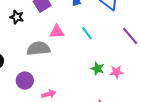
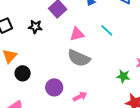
gray semicircle: (38, 49) -> (79, 58), moved, turned -140
green star: (97, 69) -> (123, 76), moved

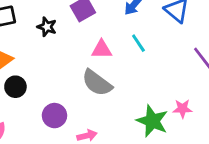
cyan line: (107, 30) -> (138, 43), moved
green star: (123, 76) -> (152, 121), size x1.6

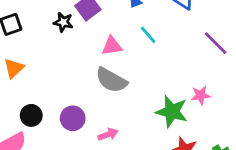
black star: (47, 27) -> (63, 22), moved
black circle: (15, 87) -> (31, 115), moved

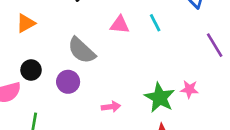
gray semicircle: (111, 80) -> (82, 50), moved
pink arrow: (108, 134) -> (111, 107), moved

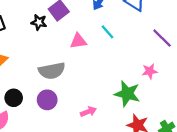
gray semicircle: (82, 50) -> (52, 71), turned -40
pink star: (189, 89) -> (150, 71), moved

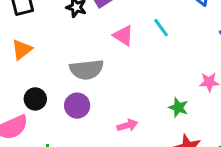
pink triangle: (78, 41) -> (123, 36), turned 36
green star: (127, 94) -> (178, 108), size x0.6

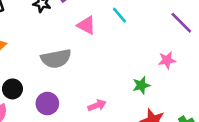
purple circle: (77, 106) -> (47, 103), moved
green star: (178, 108) -> (141, 85), turned -30

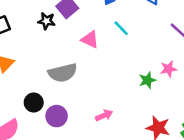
green star: (141, 85) -> (147, 80), moved
black circle: (12, 89) -> (34, 103), moved

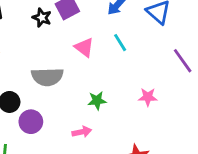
pink star: (169, 69) -> (148, 97), moved
green star: (147, 80) -> (97, 101), moved

